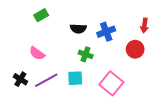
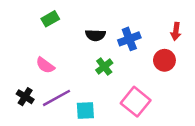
green cross: (86, 54) -> (104, 67), turned 32
cyan square: (75, 78) -> (85, 110), moved

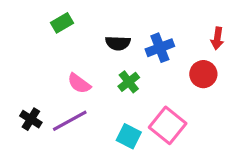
pink semicircle: (45, 65) -> (79, 83), moved
cyan square: (85, 110) -> (129, 136), moved, turned 30

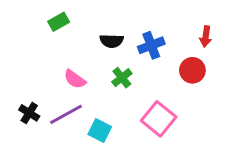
cyan square: (129, 136) -> (100, 131), moved

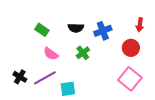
green rectangle: (59, 22) -> (42, 30), moved, turned 64
pink square: (159, 119) -> (130, 79), moved
cyan square: (100, 131) -> (68, 89), turned -35

